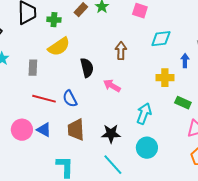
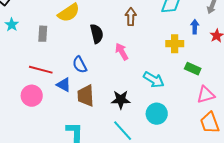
pink arrow: (112, 86) -> (122, 52), turned 30
red line: (44, 99) -> (41, 70), moved
cyan arrow: (144, 114) -> (154, 80), turned 100
blue triangle: (44, 130) -> (64, 85), moved

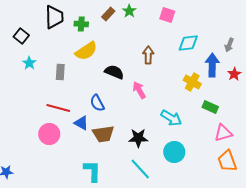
blue arrow: (195, 27) -> (212, 65), size x1.6
black semicircle: (97, 34) -> (114, 72), turned -54
yellow cross: (175, 44) -> (192, 82), turned 30
brown trapezoid: (86, 96) -> (103, 134), turned -95

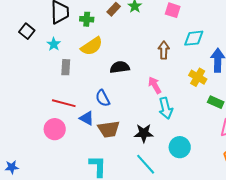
brown arrow: (148, 55) -> (164, 50), moved
cyan star: (29, 63) -> (54, 44), moved
black semicircle: (114, 72) -> (120, 67), turned -30
pink arrow: (139, 90) -> (155, 85), moved
cyan arrow: (171, 118) -> (166, 108), moved, turned 45

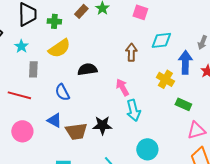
blue semicircle: (103, 98) -> (62, 92), moved
red line: (64, 103) -> (19, 95), moved
black star: (144, 133) -> (102, 125), moved

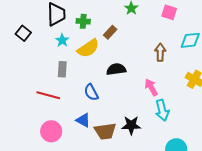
brown rectangle: (81, 11) -> (110, 32), moved
cyan star: (21, 46) -> (62, 40), moved

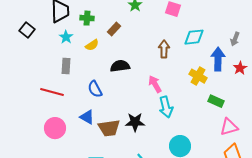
yellow semicircle: (88, 48) -> (92, 45), size x0.6

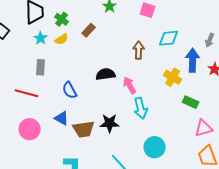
green cross: (87, 18) -> (62, 19), turned 32
yellow semicircle: (92, 45) -> (62, 39), moved
black semicircle: (120, 66) -> (106, 74), moved

